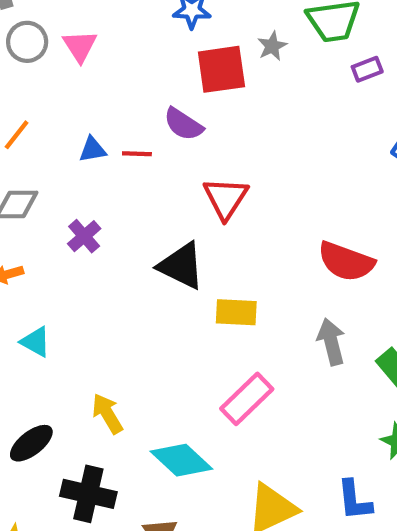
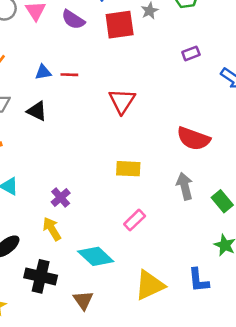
purple rectangle: (367, 69) -> (191, 53), moved
purple semicircle: (183, 124) -> (73, 20), moved
purple cross: (84, 236) -> (61, 197), moved
black triangle: (181, 266) -> (37, 111), moved, size x0.7
pink rectangle: (247, 399) -> (135, 220), size x0.7

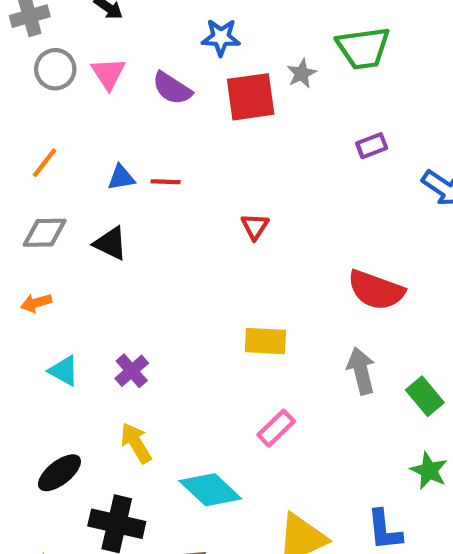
red triangle: (122, 101) -> (255, 226), size x0.6
purple cross: (61, 197) -> (132, 371), moved

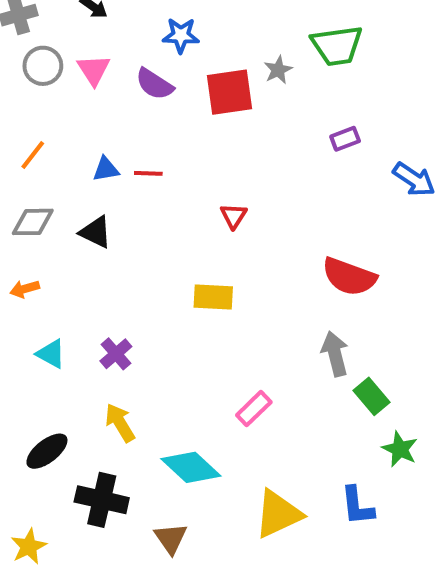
blue star: (221, 37) -> (181, 35), moved
yellow rectangle: (265, 341) -> (213, 297), moved
green rectangle: (425, 396) -> (371, 396), moved

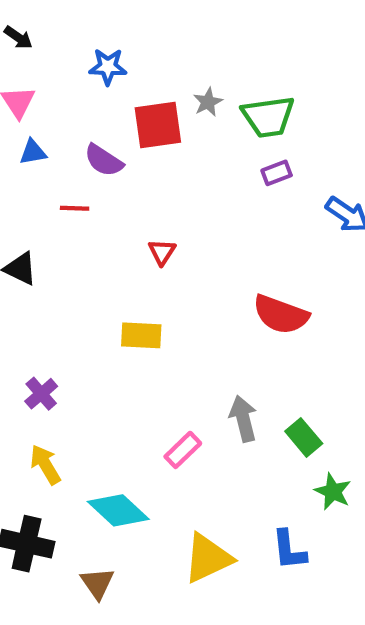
green trapezoid: (337, 46) -> (268, 117), moved
purple semicircle: (154, 84) -> (104, 160), moved
blue triangle: (106, 169) -> (33, 152), moved
gray arrow: (335, 354) -> (243, 419), moved

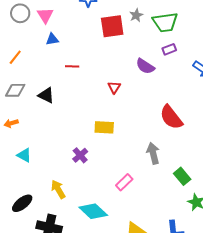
purple semicircle: (104, 160) -> (145, 66), moved
red semicircle: (281, 315) -> (171, 117), turned 32
purple cross: (41, 394) -> (80, 155), moved
gray arrow: (243, 419) -> (153, 153), moved

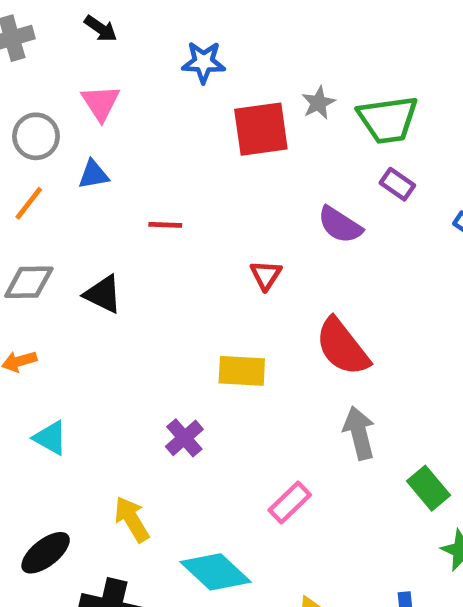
gray circle: (20, 13) -> (36, 136), moved
blue triangle: (52, 39) -> (93, 175), moved
purple rectangle: (169, 49) -> (397, 184), turned 56
red semicircle: (171, 117) -> (342, 347), moved

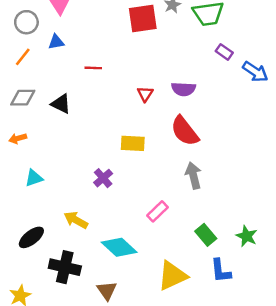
purple rectangle: (397, 184) -> (224, 52), moved
purple semicircle: (340, 225) -> (183, 89), moved, turned -30
cyan triangle: (50, 438) -> (34, 178), turned -48
green rectangle: (429, 488) -> (206, 235), moved
yellow arrow: (132, 519) -> (76, 220), turned -30

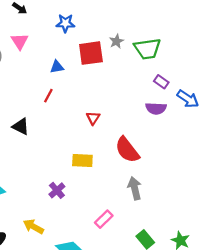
blue triangle: (56, 42) -> (57, 67), moved
red line: (93, 68) -> (48, 96), turned -64
purple semicircle: (183, 89) -> (156, 108), moved

